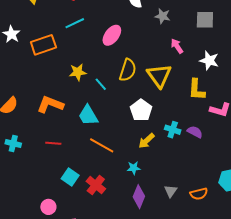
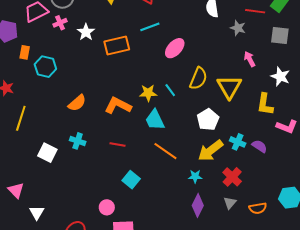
pink ellipse: (112, 35) -> (175, 48), moved
yellow star: (78, 72) -> (148, 93), moved
yellow arrow: (146, 141) -> (210, 151), size x1.5
red cross: (96, 185) -> (232, 177), moved

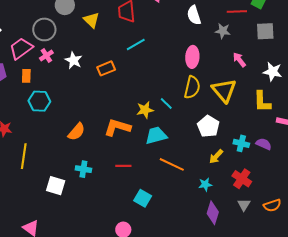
orange rectangle: (117, 45) -> (106, 68), size x0.7
pink ellipse: (175, 48) -> (192, 57), moved, turned -30
orange rectangle: (25, 52) -> (26, 76), moved
cyan trapezoid: (155, 120) -> (156, 135), turned 110
yellow arrow: (210, 151) -> (216, 156), size x0.6

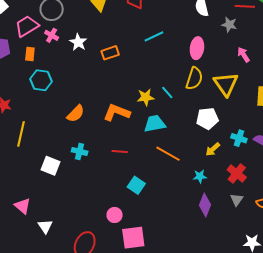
cyan line: (136, 45) -> (154, 36), moved
pink cross: (46, 55) -> (52, 35), turned -32
white pentagon: (208, 126) -> (207, 119), turned 30

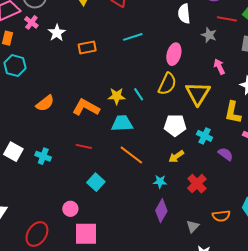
cyan cross: (239, 138) -> (205, 136), moved
cyan cross: (80, 151) -> (43, 156), moved
gray triangle: (237, 200) -> (193, 226), moved

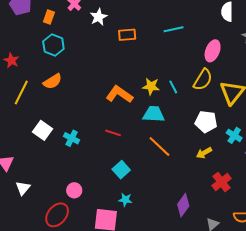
orange semicircle: (45, 103) -> (53, 81), moved
cyan star: (160, 182) -> (125, 200), moved
pink circle: (70, 209) -> (74, 190), moved

